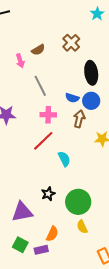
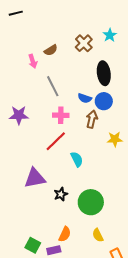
cyan star: (97, 14) -> (110, 35), moved
purple triangle: (22, 212) -> (35, 178), moved
yellow semicircle: (82, 227) -> (98, 235), moved

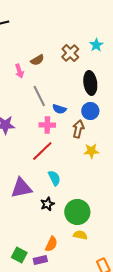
blue semicircle: (85, 98) -> (59, 109), moved
yellow star: (115, 139) -> (91, 151), moved
cyan semicircle: (77, 159) -> (54, 178), moved
yellow semicircle: (98, 235) -> (80, 235), moved, turned 128

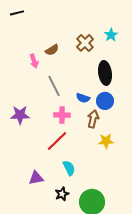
blue semicircle: (59, 109) -> (83, 98), moved
purple triangle: (21, 188) -> (36, 178), size x0.7

